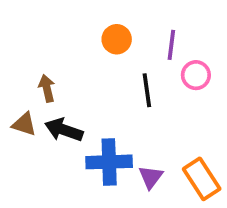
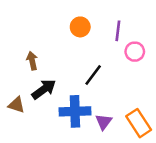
black line: (147, 90) -> (93, 75), moved, turned 45
brown triangle: (24, 124) -> (16, 105), moved
black arrow: (64, 130) -> (44, 89), turned 125

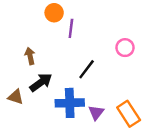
orange circle: (80, 27) -> (54, 13), moved
purple line: (118, 31) -> (71, 28), moved

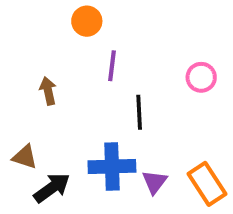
purple line: (71, 28) -> (112, 66), moved
black line: (87, 69) -> (139, 112), turned -40
black arrow: (41, 82) -> (52, 188), moved

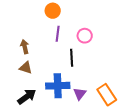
orange circle: (87, 21) -> (53, 11), moved
pink circle: (201, 77) -> (85, 36), moved
brown triangle: (25, 157) -> (26, 68), moved

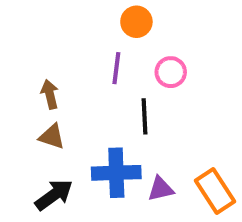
orange circle: (53, 11) -> (136, 22), moved
purple triangle: (80, 94) -> (161, 189), turned 40

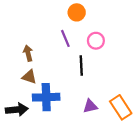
purple line: (116, 68) -> (65, 38), turned -30
blue cross: (116, 173) -> (46, 97), moved
black arrow: (54, 195) -> (17, 110), moved, turned 30

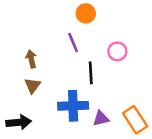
pink circle: (96, 41) -> (117, 51), moved
brown triangle: (29, 77) -> (33, 86), turned 49
blue cross: (46, 97) -> (73, 106), moved

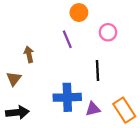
pink circle: (117, 51) -> (108, 32), moved
black line: (91, 73) -> (98, 71), moved
brown triangle: (33, 86) -> (14, 79), moved

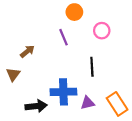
brown arrow: (29, 54) -> (27, 51), turned 64
black arrow: (17, 112) -> (36, 106), moved

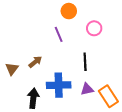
brown arrow: (27, 51) -> (35, 62), moved
purple triangle: (88, 103) -> (87, 89), moved
black arrow: (36, 106) -> (33, 98), turned -78

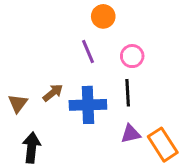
pink circle: (94, 28) -> (132, 56), moved
blue cross: (59, 85) -> (88, 105), moved
black arrow: (33, 98) -> (31, 148), moved

